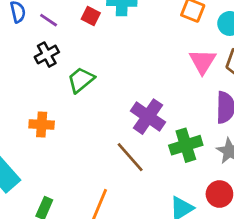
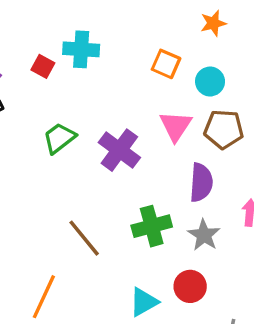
green trapezoid: (81, 80) -> (59, 138), moved
purple cross: (148, 117) -> (119, 150), moved

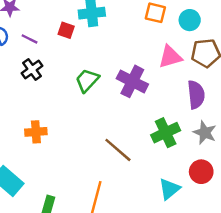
pink triangle: (176, 126) -> (170, 57), turned 50

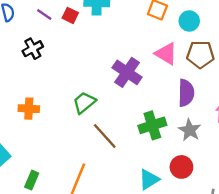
purple line: (29, 39) -> (44, 15), moved
pink triangle: (170, 57) -> (166, 54), turned 40
green trapezoid: (87, 80) -> (84, 103), moved

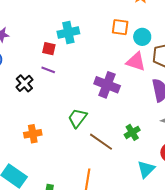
purple line: (44, 15) -> (48, 70), moved
cyan circle: (189, 21) -> (142, 37), moved
green cross: (152, 125) -> (132, 132), moved, size x0.7

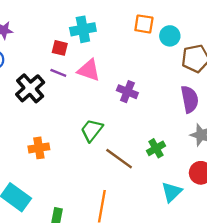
pink triangle: (136, 62) -> (89, 70), moved
black cross: (24, 83) -> (30, 88), size x1.4
purple cross: (107, 85) -> (127, 92), size x0.7

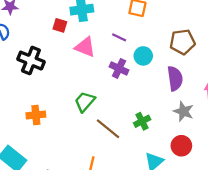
cyan circle: (170, 36) -> (143, 56), moved
purple line: (58, 73) -> (119, 37), moved
black cross: (30, 88) -> (31, 61), turned -30

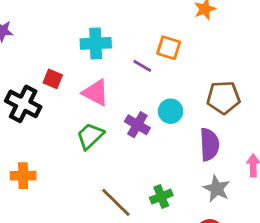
red square: (60, 25) -> (53, 79), moved
purple line: (119, 37) -> (142, 66), moved
green trapezoid: (85, 102) -> (90, 136), moved

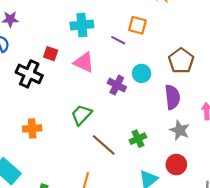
brown pentagon: (223, 97) -> (181, 61), turned -30
green trapezoid: (90, 136) -> (81, 115), moved

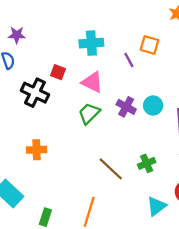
purple line: (118, 40) -> (129, 60), turned 32
cyan circle: (142, 73) -> (153, 105), moved
green trapezoid: (81, 115) -> (89, 113), moved

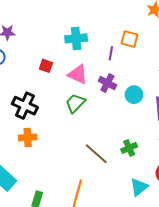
purple line: (129, 60) -> (111, 53), turned 40
black cross: (35, 93) -> (25, 106), moved
purple cross: (126, 107) -> (107, 83), moved

